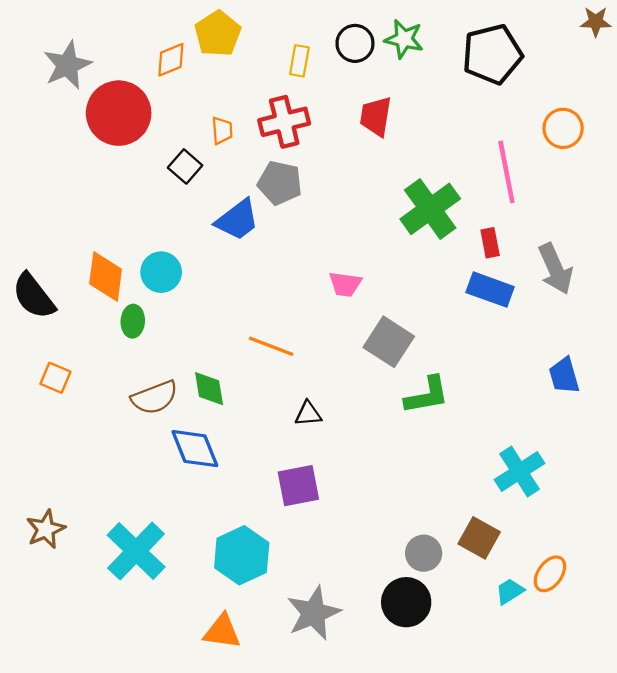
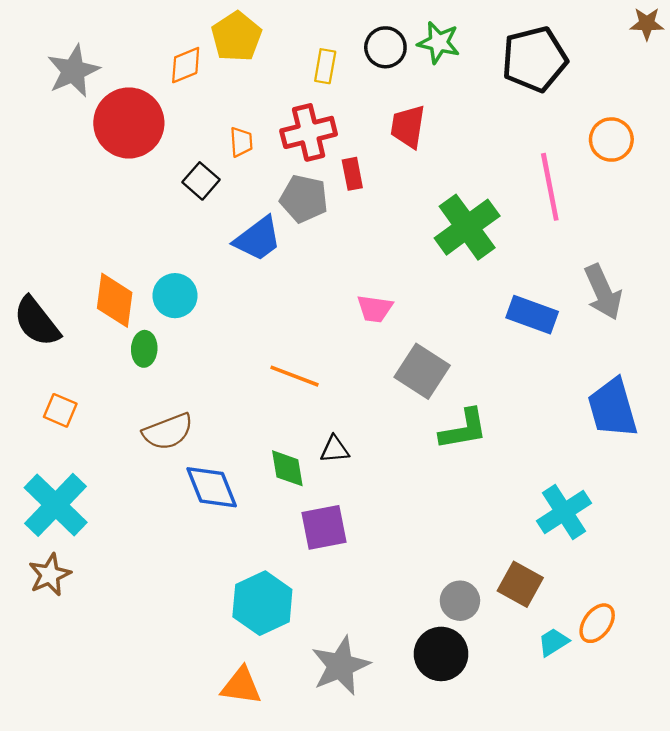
red rectangle: (490, 243) -> (352, 174), moved
blue trapezoid: (564, 376) -> (613, 408), size x1.5
green diamond: (209, 389) -> (287, 468), moved
cyan cross: (136, 551) -> (56, 505), moved

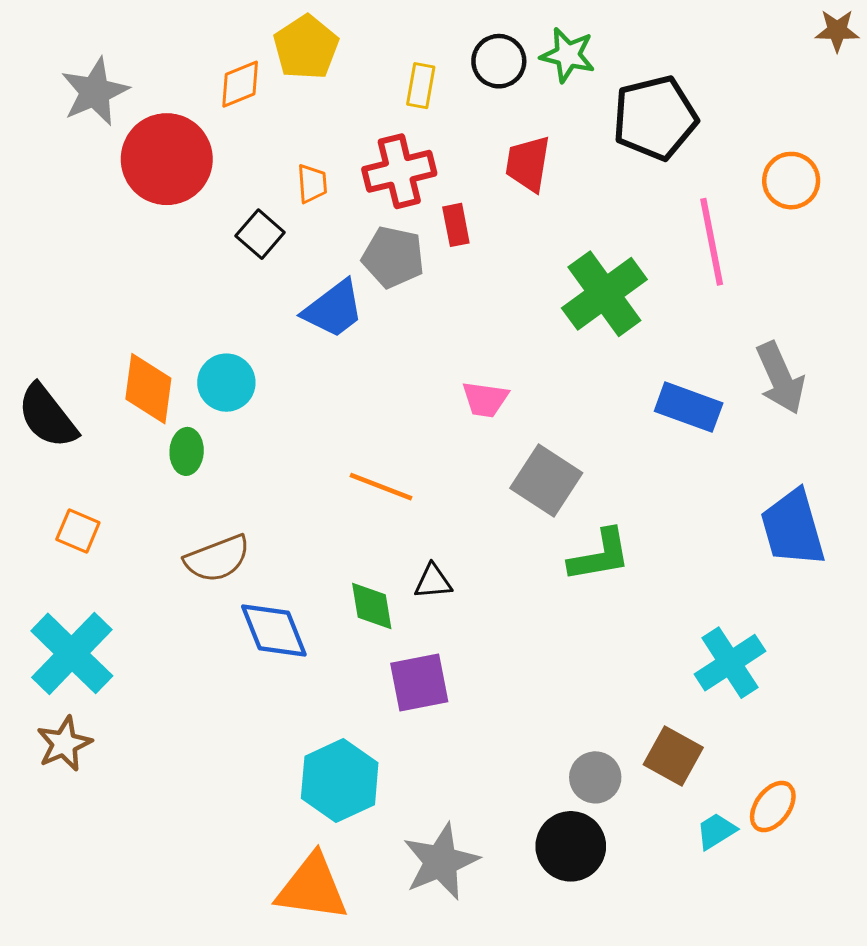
black pentagon: (534, 59) -> (655, 118), moved
orange triangle: (241, 686) -> (312, 888), size x1.4

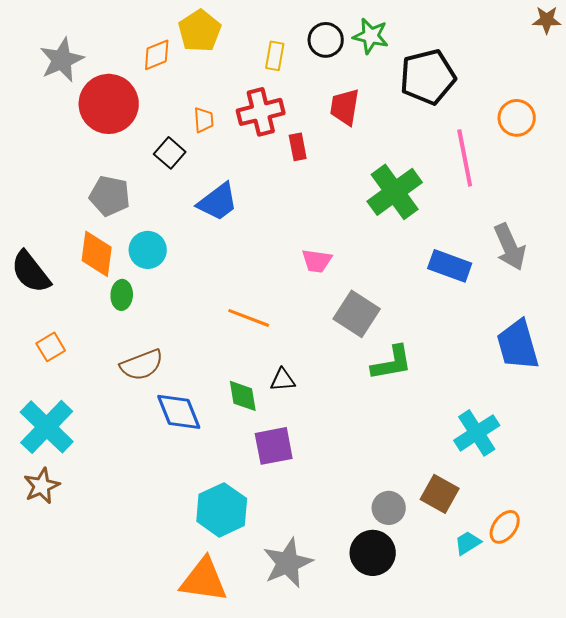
gray pentagon: (393, 257) -> (110, 196), moved
orange square: (78, 531) -> (51, 347), turned 36

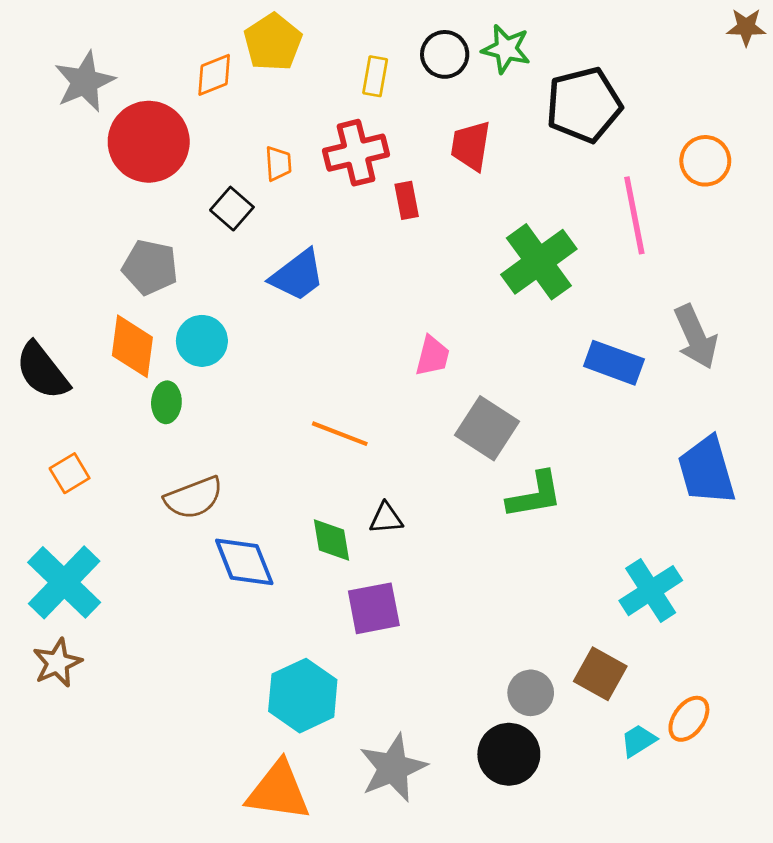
pink trapezoid: (317, 261) -> (432, 356), turned -84

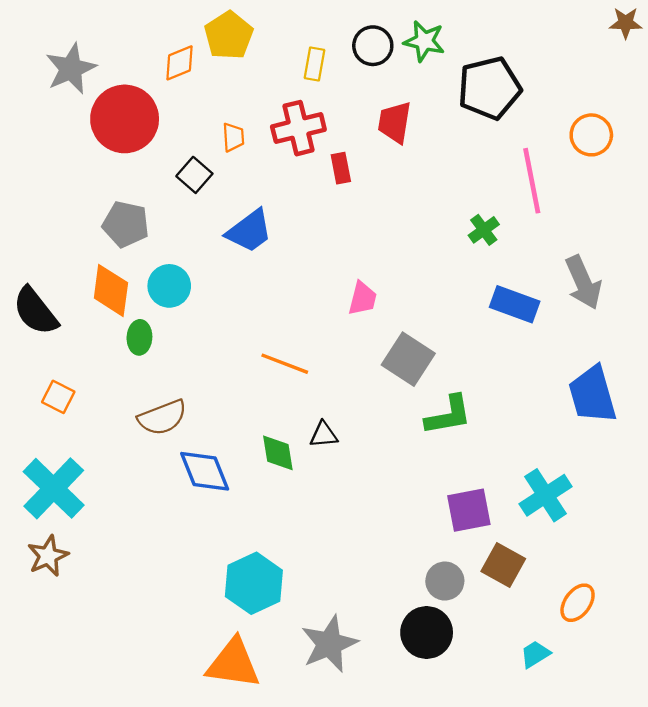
green cross: (539, 262) -> (484, 230), moved, size x0.5
orange square: (70, 473) -> (58, 397), turned -32
purple square: (374, 608) -> (469, 510), moved
cyan trapezoid: (638, 741) -> (535, 654), moved

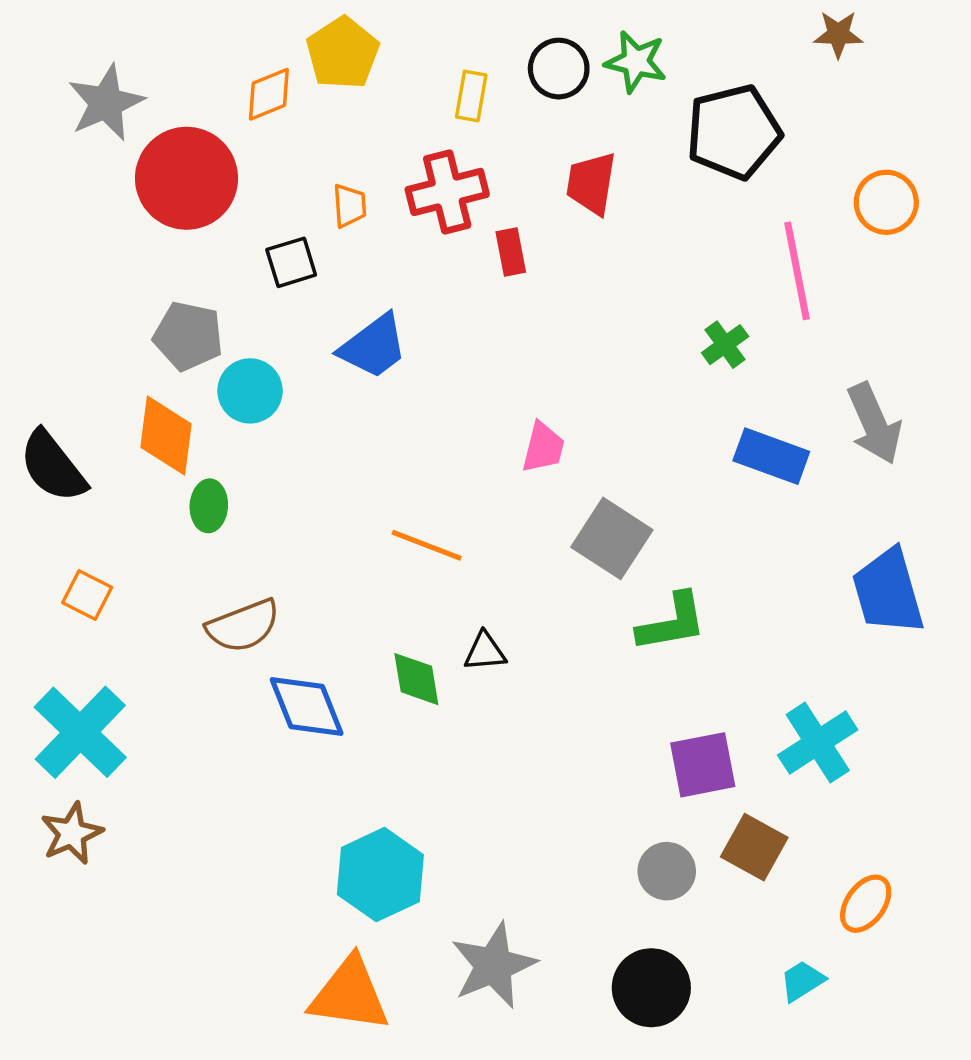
brown star: (626, 23) -> (838, 34), moved
black square: (194, 175) -> (291, 262), turned 32
cyan circle: (169, 286) -> (250, 391), moved
black circle: (427, 632) -> (651, 988), moved

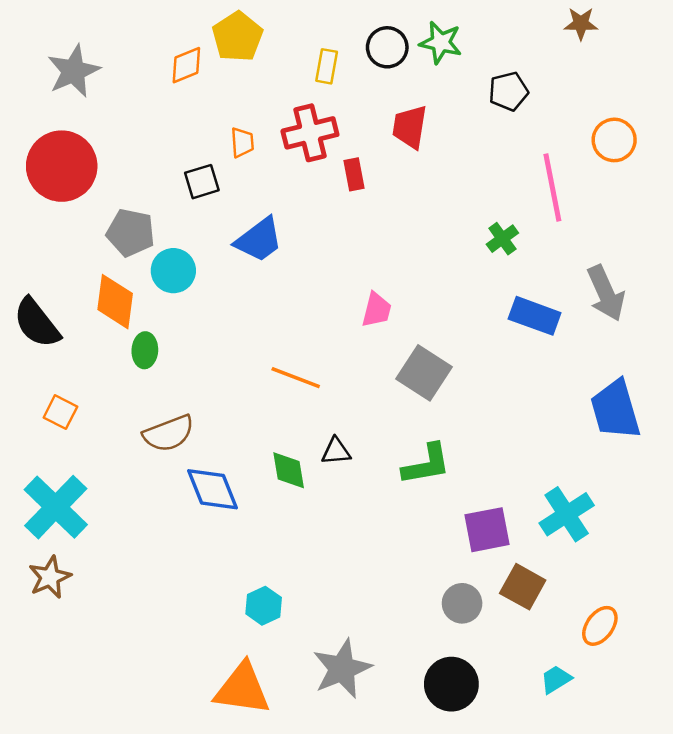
black pentagon: (734, 132) -> (508, 91), size x0.6
red circle: (187, 178) -> (62, 166), moved
green L-shape: (672, 622) -> (426, 464), moved
cyan hexagon: (380, 875) -> (264, 606), size x0.6

